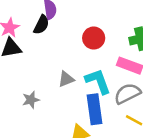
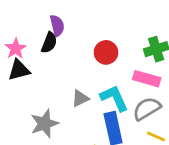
gray star: (31, 100) -> (44, 124), size x1.5

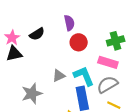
purple semicircle: (57, 26) -> (69, 23), moved
black semicircle: (49, 43) -> (37, 34), turned 35

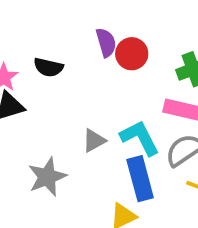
black semicircle: (37, 34) -> (48, 67), turned 49
red circle: (79, 42) -> (132, 54), moved

